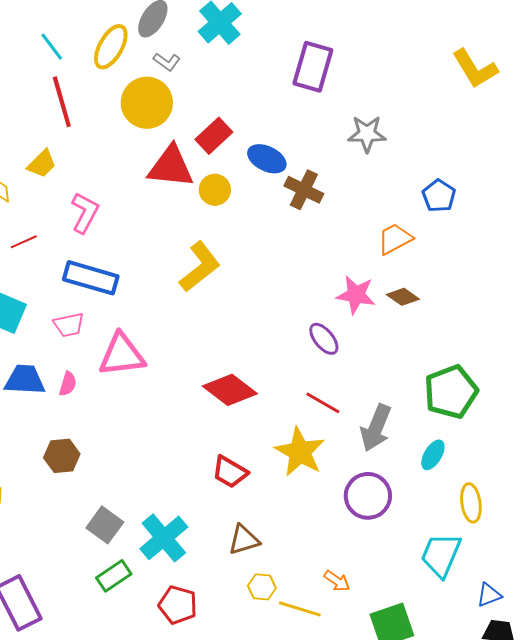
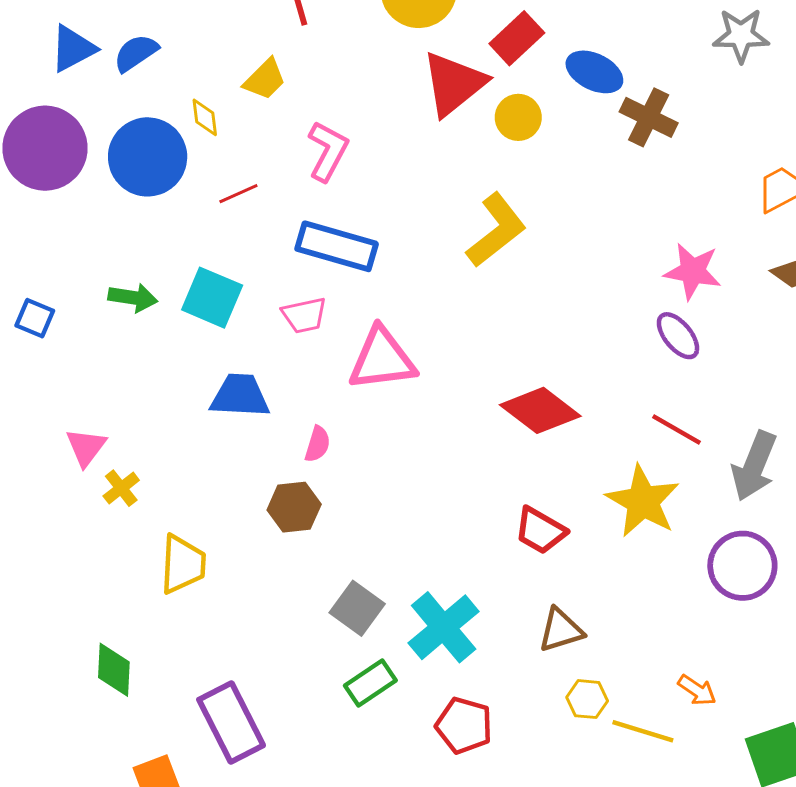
red triangle: (171, 167) -> (454, 84), turned -45
pink star: (356, 295) -> (693, 271), moved
pink semicircle: (68, 384) -> (318, 444), moved

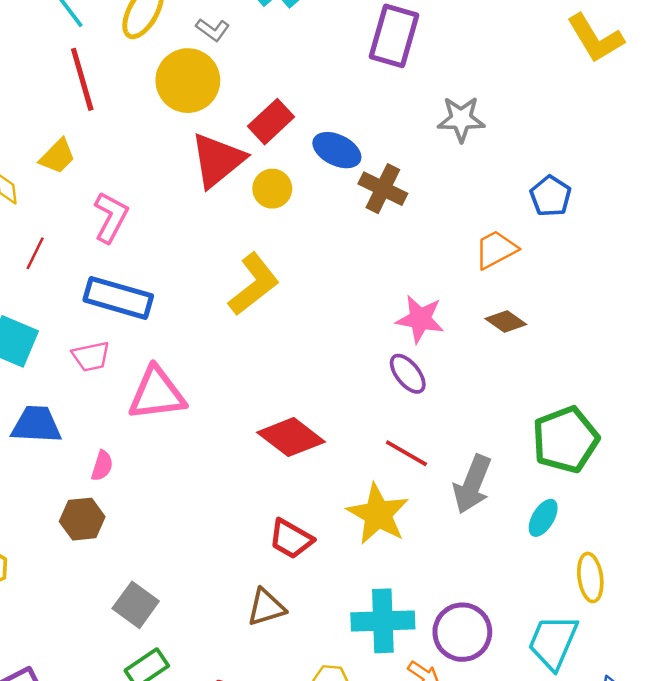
red line: (238, 194) -> (35, 253), turned -40
purple circle: (742, 566) -> (462, 632), moved
cyan cross: (444, 627) -> (383, 621), moved, turned 38
brown triangle: (561, 630) -> (266, 607), moved

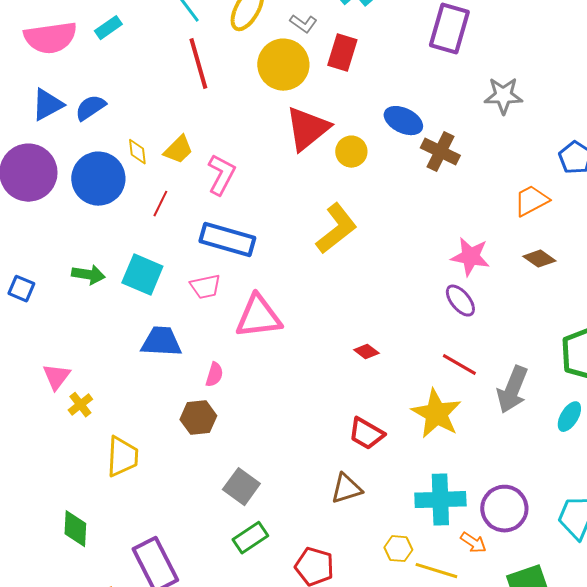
red rectangle: (271, 122) -> (342, 53), moved, turned -30
yellow trapezoid: (57, 156) -> (178, 150), moved
red diamond: (291, 437) -> (366, 352), size x0.5

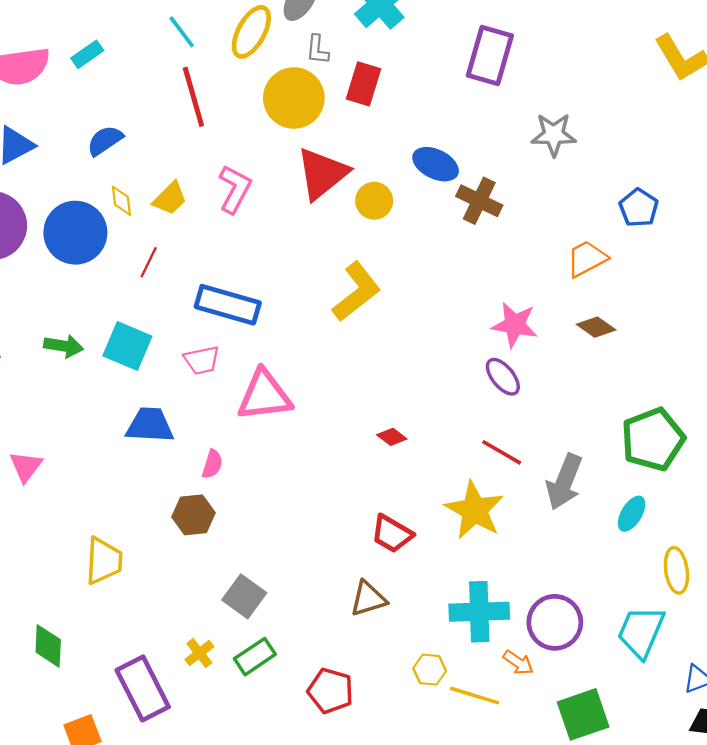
gray L-shape: (303, 24) -> (317, 50), turned 60
blue semicircle: (90, 108) -> (105, 141), moved
pink L-shape: (221, 175) -> (235, 189), moved
yellow cross: (80, 405) -> (199, 653), moved

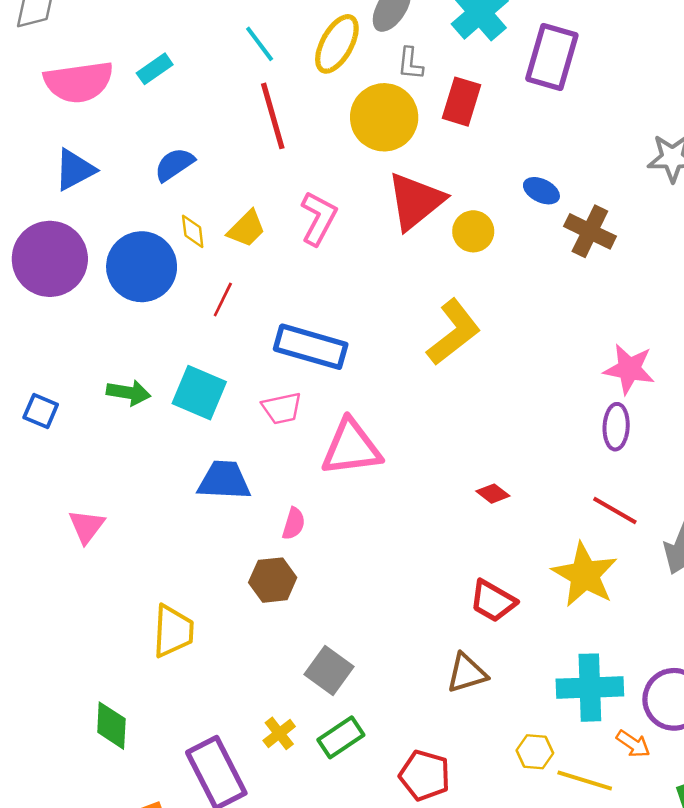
purple rectangle: (490, 56) -> (552, 57), moved
blue ellipse: (436, 164) -> (541, 191), size x0.7
purple ellipse: (503, 377) -> (616, 427), turned 42

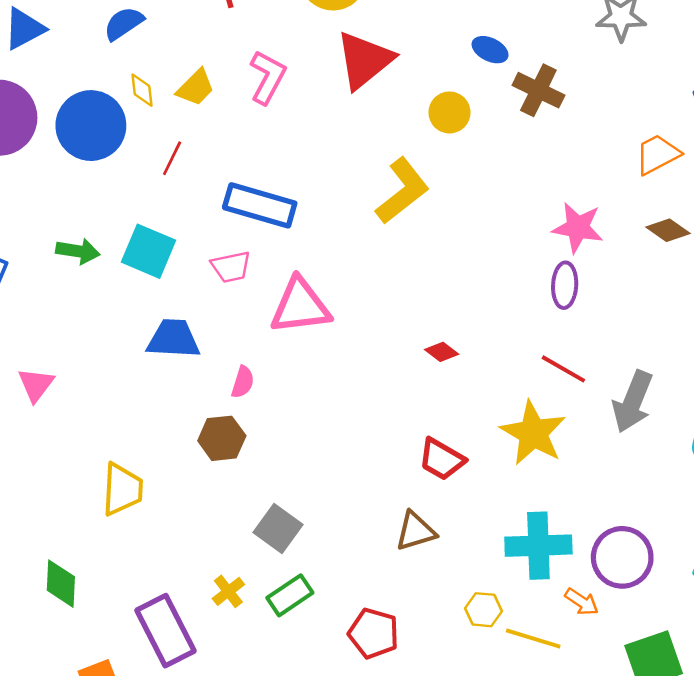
yellow circle: (473, 231) -> (449, 112), moved

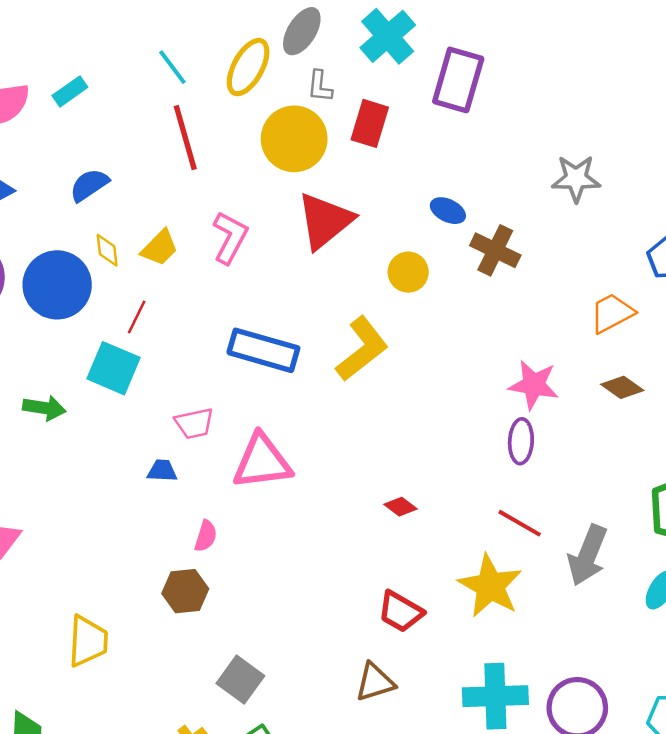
blue rectangle: (260, 205) -> (263, 350), moved
cyan square: (148, 251) -> (113, 368), moved
blue trapezoid: (173, 339) -> (162, 471), moved, size x0.6

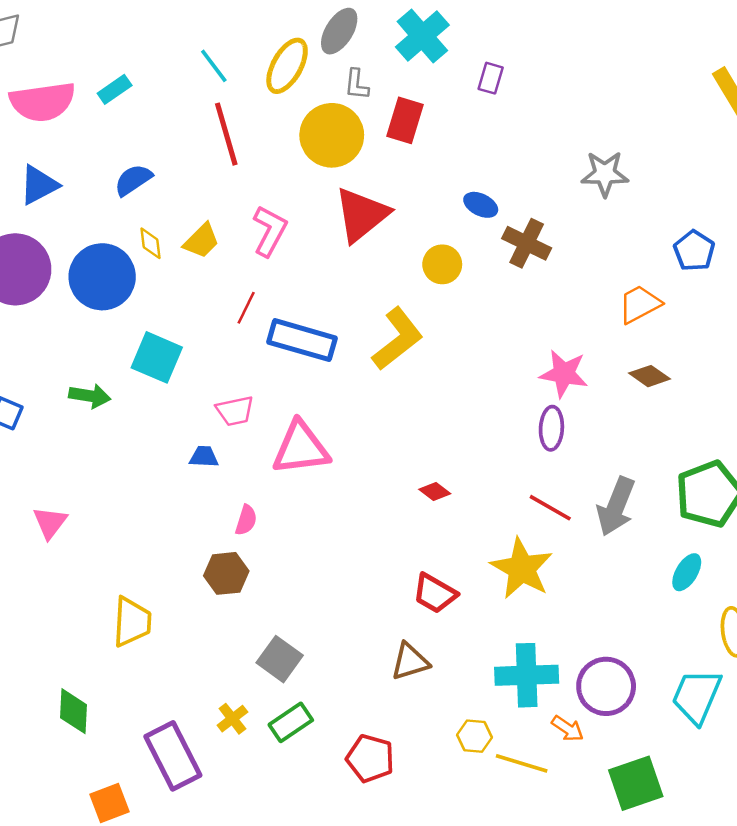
purple rectangle: (458, 80) -> (491, 78), size x0.5
red line: (137, 317) -> (246, 308), moved
gray arrow: (588, 555) -> (616, 506), moved

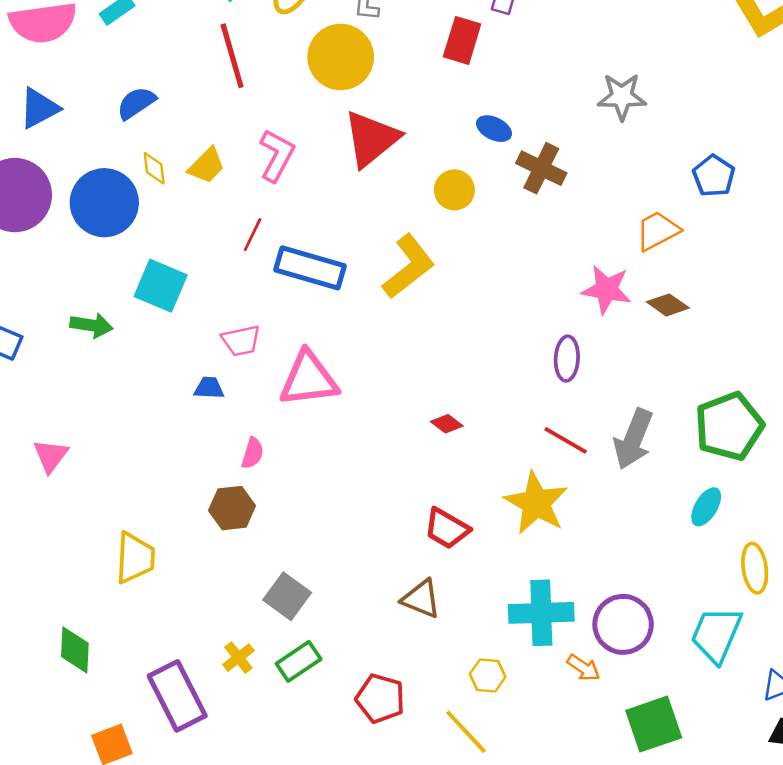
red rectangle: (405, 120) -> (462, 40), moved
pink star: (564, 374) -> (606, 290), moved
brown triangle: (410, 662) -> (421, 599), turned 39
yellow line: (522, 763) -> (466, 732), moved, turned 30

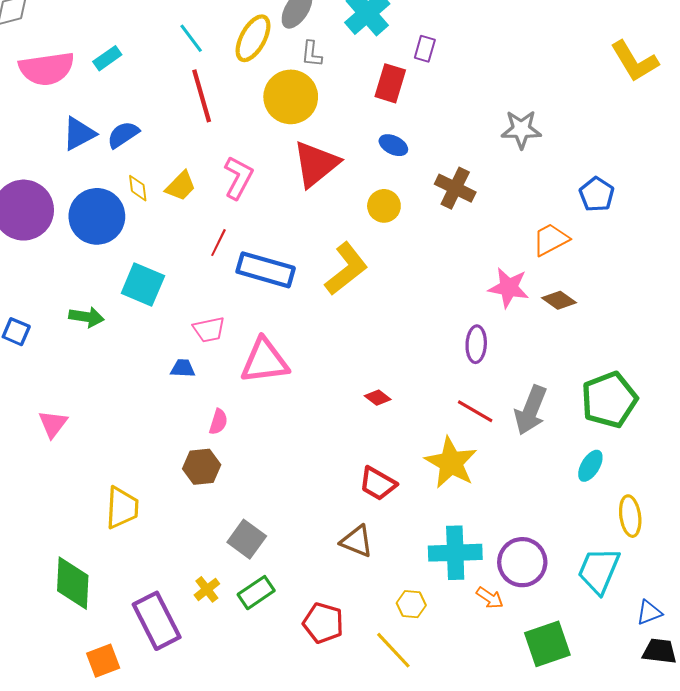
blue triangle: (39, 108) -> (79, 134), moved
blue ellipse: (494, 129) -> (393, 145), moved
green diamond: (75, 650) -> (73, 583), size x1.4

